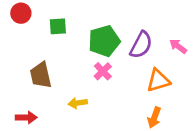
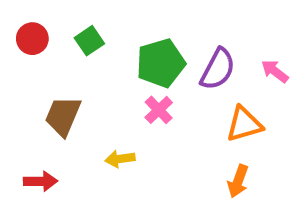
red circle: (21, 13) -> (32, 39), moved
green square: (58, 26) -> (89, 41), turned -30
brown trapezoid: (41, 75) -> (63, 116), turned 36

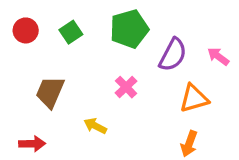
green pentagon: (161, 63) -> (129, 29), moved
yellow arrow: (120, 159) -> (95, 126), turned 35

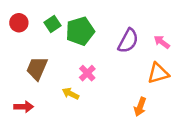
green pentagon: (129, 29) -> (80, 31), moved
pink cross: (126, 87) -> (87, 73), moved
orange triangle: (194, 98) -> (158, 73), moved

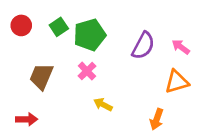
pink cross: (87, 73) -> (87, 71), moved
yellow arrow: (70, 94) -> (103, 105), moved

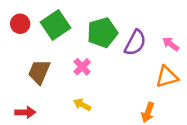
green square: (59, 27) -> (56, 25), size x1.6
green pentagon: (90, 35) -> (102, 33), moved
yellow arrow: (103, 105) -> (82, 105), moved

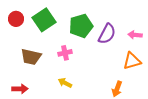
pink arrow: (171, 44) -> (135, 35), turned -32
pink cross: (82, 67) -> (65, 53), turned 32
brown trapezoid: (39, 72) -> (31, 57), turned -100

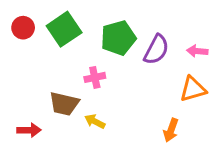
brown trapezoid: (31, 57) -> (64, 104), moved

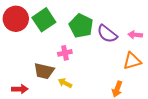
red circle: (23, 28) -> (16, 19), size x1.6
green pentagon: (118, 38) -> (81, 26), turned -30
purple semicircle: (156, 50) -> (107, 34), turned 100

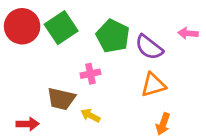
pink arrow: (135, 35) -> (188, 33), moved
orange triangle: (132, 61) -> (153, 85), moved

